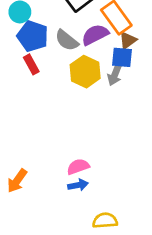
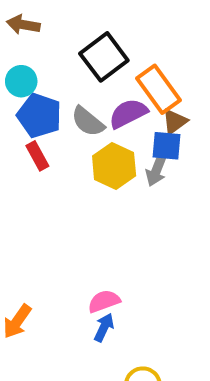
blue arrow: (78, 185) -> (104, 327), turned -54

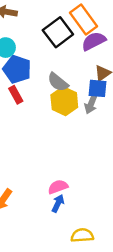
orange rectangle: (158, 89) -> (83, 19), moved
purple semicircle: (128, 113) -> (94, 41), moved
gray semicircle: (88, 122) -> (58, 82), moved

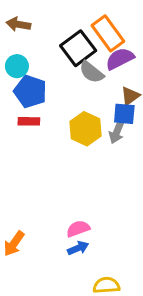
gray semicircle: (58, 82) -> (91, 72), moved
red rectangle: (16, 95) -> (29, 121), turned -60
blue arrow: (58, 203) -> (78, 248), turned 42

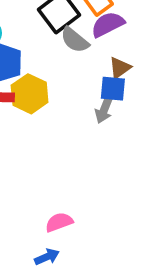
yellow hexagon: (86, 129) -> (30, 94), moved
blue arrow: (78, 248) -> (47, 257), moved

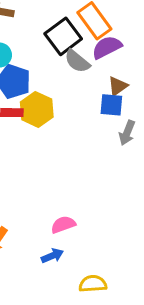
gray arrow: (104, 109) -> (127, 133), moved

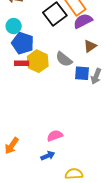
gray semicircle: (77, 61) -> (64, 59), moved
blue square: (111, 105) -> (82, 73), moved

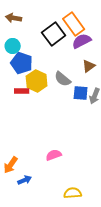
red rectangle: (22, 63) -> (22, 91), moved
blue arrow: (48, 156) -> (25, 180), moved

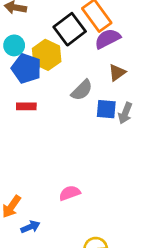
gray semicircle: (63, 79) -> (82, 90), turned -84
yellow hexagon: (37, 81) -> (47, 55), moved

